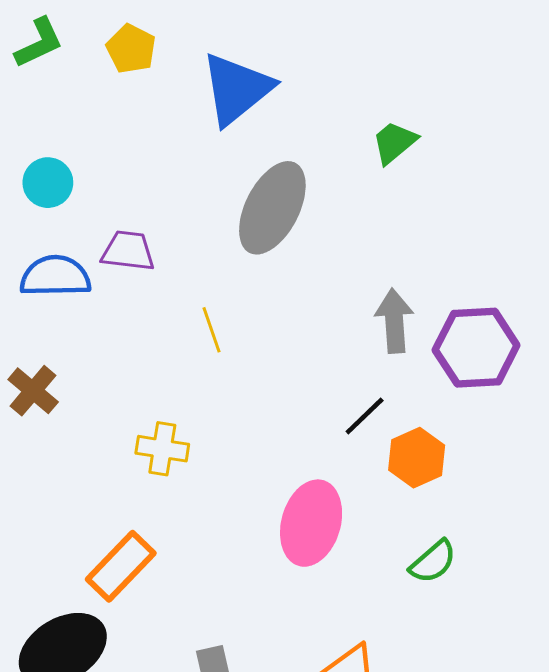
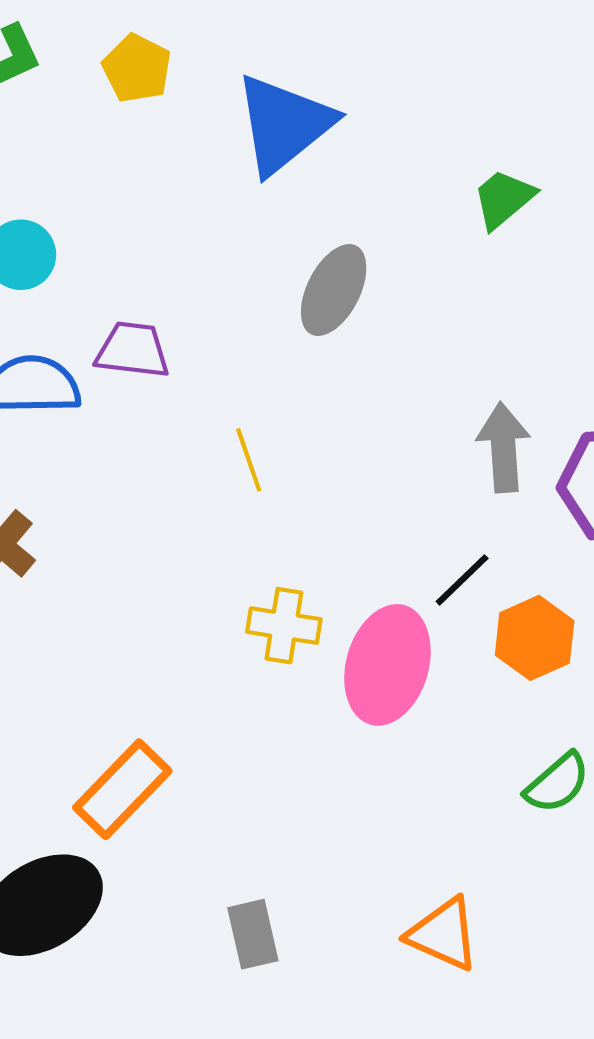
gray ellipse: (272, 208) -> (334, 290), size x0.7
yellow cross: (162, 449) -> (284, 626), moved
pink ellipse: (311, 523) -> (387, 665), moved

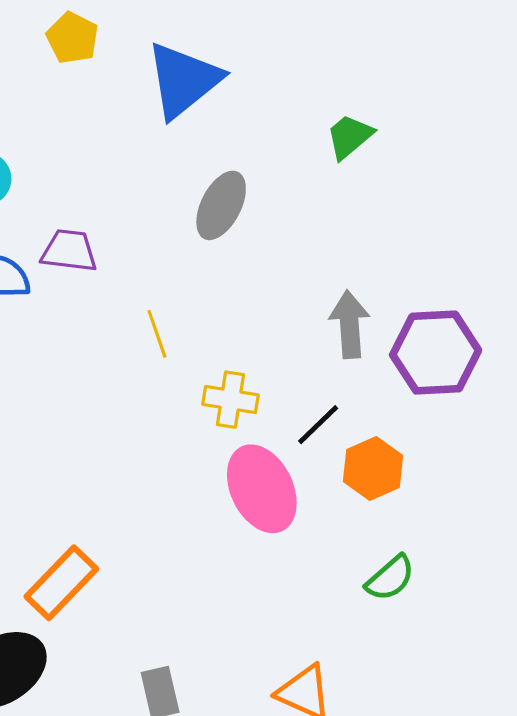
yellow cross: (284, 626) -> (230, 400), moved
pink ellipse: (387, 665) -> (262, 489), turned -42

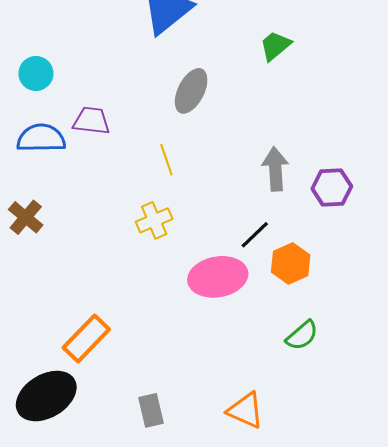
yellow line: (157, 334) -> (166, 160), moved
purple hexagon: (436, 353) -> (332, 187), size x0.7
yellow cross: (230, 400) -> (154, 220), moved, turned -32
pink ellipse: (262, 489) -> (218, 277), turned -74

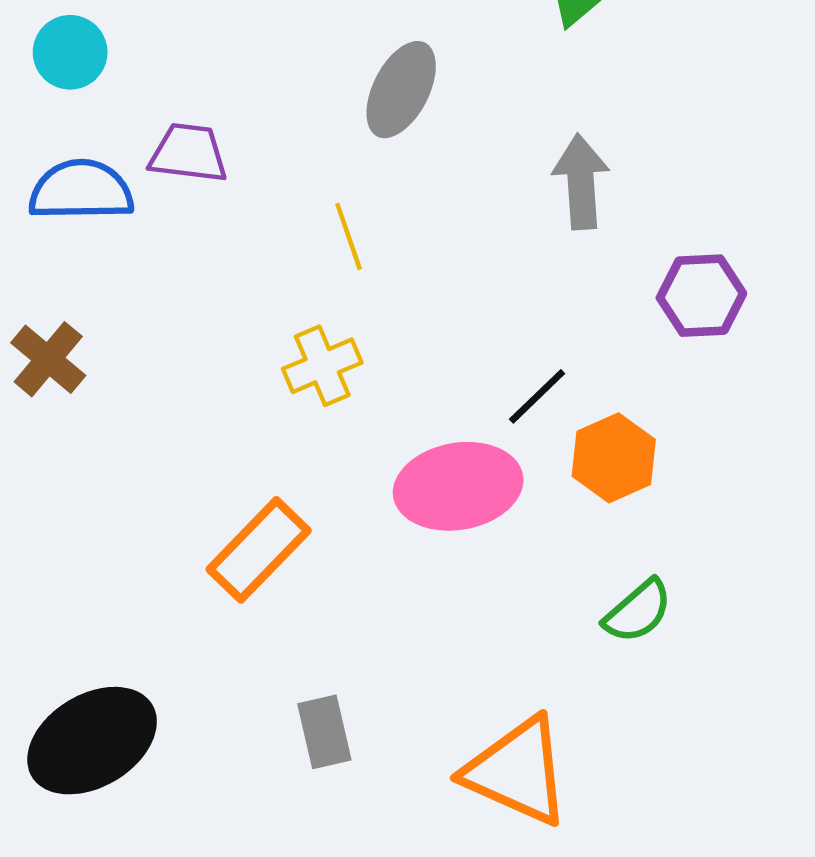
gray arrow: (275, 169) -> (581, 182), moved
orange rectangle: (86, 338) -> (259, 550), moved
gray rectangle: (151, 410) -> (324, 732), moved
orange triangle: (246, 410) -> (517, 771), size x1.4

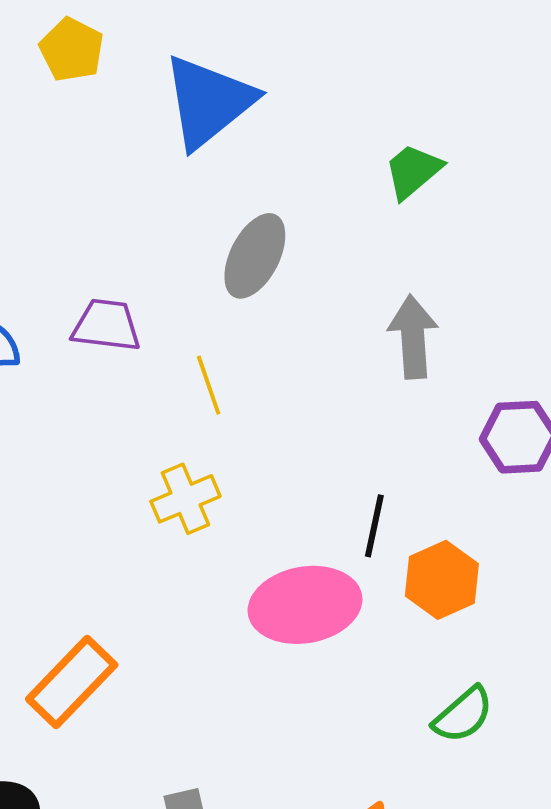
purple trapezoid: (188, 153) -> (106, 325), moved
black line: (537, 396) -> (374, 526), turned -34
orange rectangle: (259, 550) -> (72, 682), moved

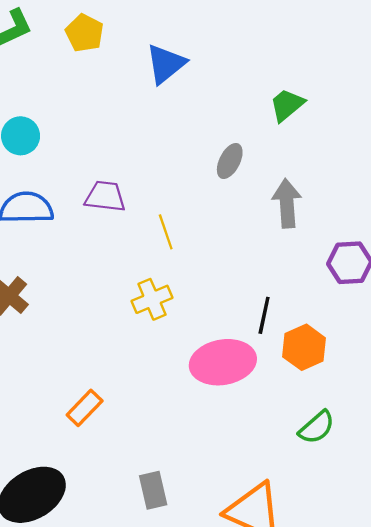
blue triangle: (209, 102) -> (166, 64), size x0.7
gray ellipse: (255, 256) -> (230, 161), moved, size x0.7
orange rectangle: (72, 682) -> (85, 408), size x0.7

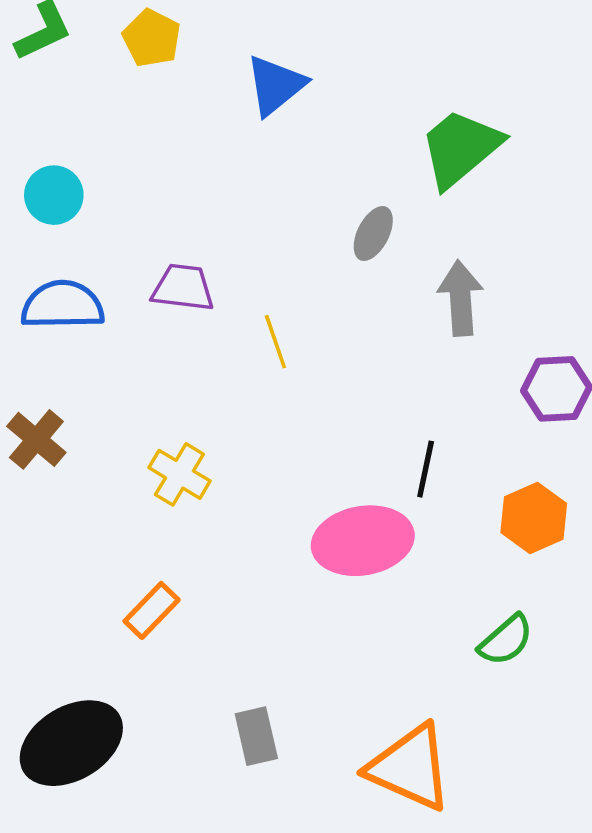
green trapezoid: (287, 105) -> (460, 148), size x1.6
yellow cross: (152, 299) -> (179, 474), moved, turned -36
orange hexagon: (304, 347) -> (534, 518), moved

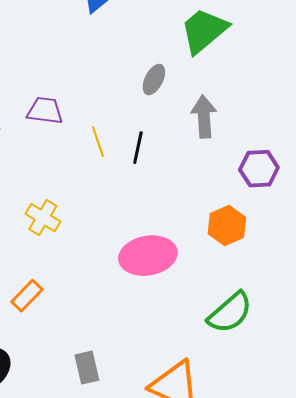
black line: (426, 469) -> (138, 148), moved
orange hexagon: (534, 518) -> (227, 226), moved
green semicircle: (506, 640) -> (230, 313), size x1.4

